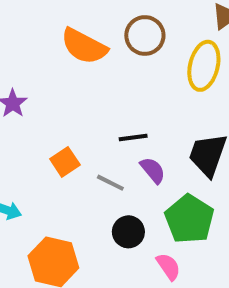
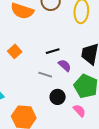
orange square: (65, 162) -> (15, 51), moved

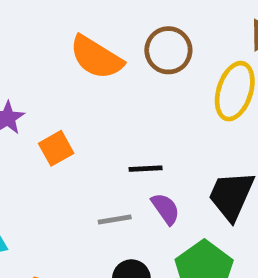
gray line: (45, 75) -> (115, 220), turned -40

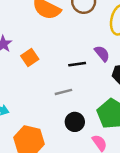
purple semicircle: (166, 209) -> (102, 54), moved

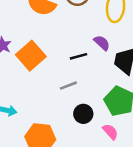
orange square: (30, 58) -> (31, 56), size x1.6

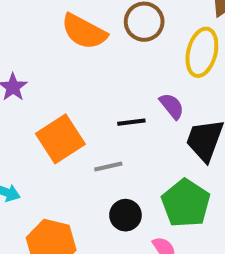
orange square: (31, 56) -> (60, 139), moved

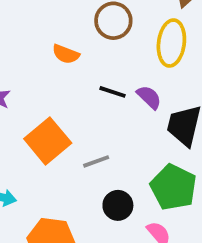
orange semicircle: (84, 32) -> (66, 54), moved, size x0.6
black line: (131, 122) -> (112, 92), moved, turned 32

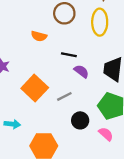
purple semicircle: (149, 97) -> (81, 71), moved

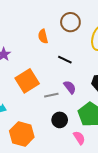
orange semicircle: (39, 36) -> (43, 36), turned 48
purple semicircle: (81, 71) -> (70, 87), moved

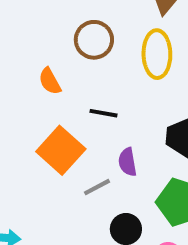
orange square: (27, 81) -> (61, 150), moved
purple semicircle: (70, 87) -> (127, 162), turned -136

